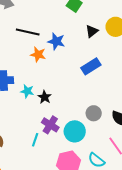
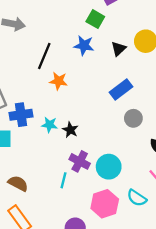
black line: (28, 32) -> (44, 56), turned -75
blue star: (56, 41) -> (84, 45), moved
gray circle: (94, 113) -> (133, 118), moved

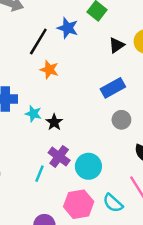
blue star: (84, 45) -> (68, 28), moved

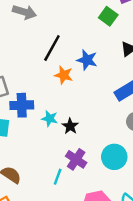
blue star: (68, 28) -> (87, 60), moved
cyan circle: (88, 166) -> (114, 157), moved

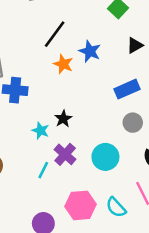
cyan star: (50, 119) -> (41, 131), moved

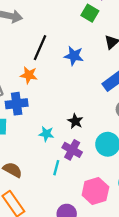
orange star: (63, 64) -> (29, 75), moved
black star: (63, 119) -> (75, 121), moved

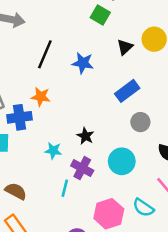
orange star: (29, 75) -> (41, 97), moved

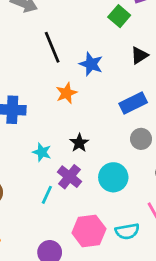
black line: (45, 54) -> (52, 47), turned -56
orange star: (41, 97) -> (66, 93), moved, turned 30
cyan semicircle: (143, 208) -> (127, 231), turned -55

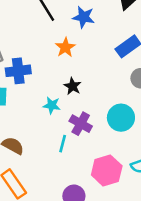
black star: (79, 143) -> (73, 86), moved

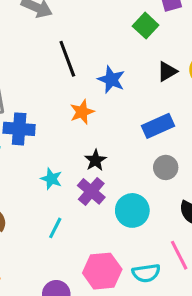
black star: (73, 86) -> (95, 160), moved
purple cross: (81, 124) -> (91, 191), moved

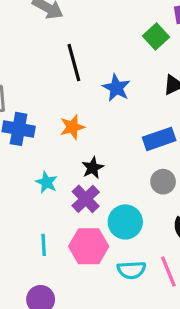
orange star: (82, 112) -> (72, 127), moved
cyan line: (55, 228) -> (44, 245), moved, turned -35
pink hexagon: (102, 271) -> (89, 246), moved
cyan semicircle: (146, 273) -> (131, 270), moved

